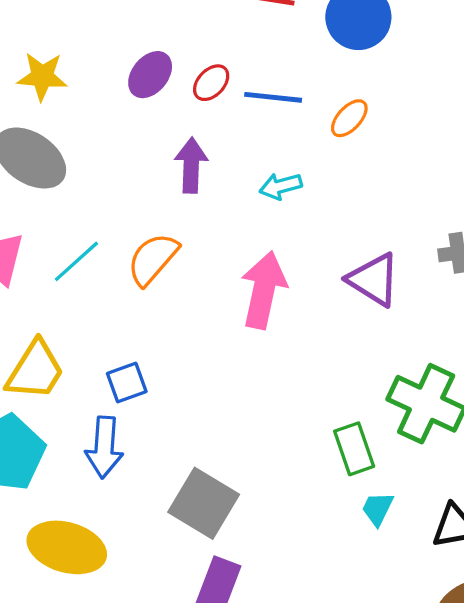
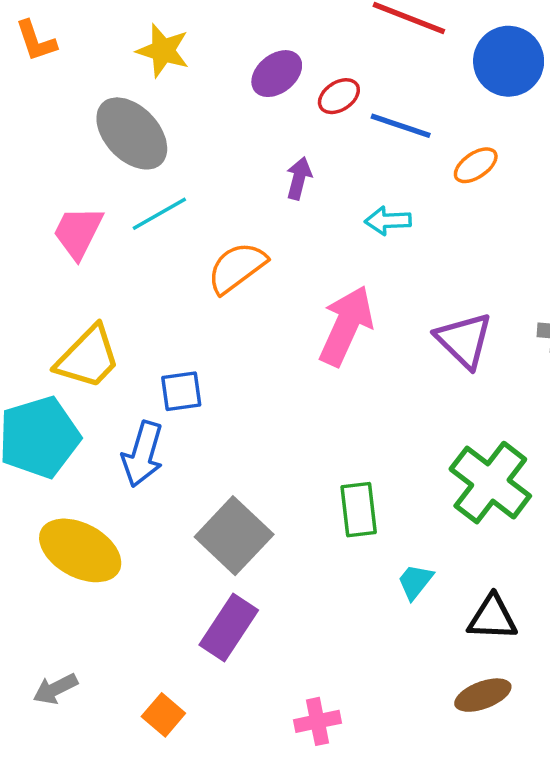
purple arrow: (191, 165) -> (299, 178), size x0.7
cyan line: (76, 261) -> (159, 214), moved
green rectangle: (354, 449) -> (359, 510), moved

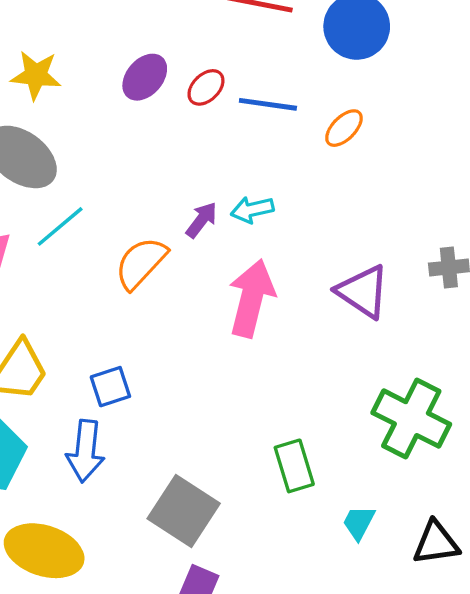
purple arrow: (299, 178) -> (202, 220), moved, turned 33
cyan arrow: (388, 221) -> (252, 210), moved

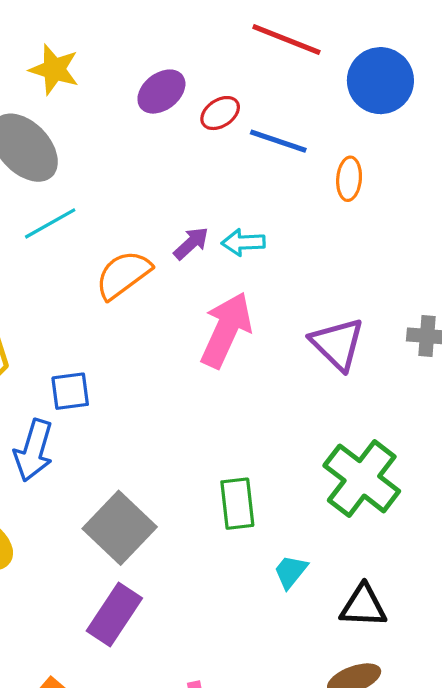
orange ellipse: (344, 128) -> (349, 179), turned -51

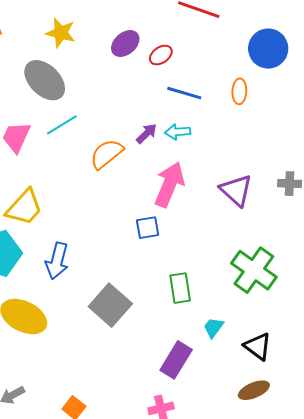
blue circle: (380, 81) -> (268, 49), moved
blue line: (278, 141) -> (184, 93), moved
blue square: (70, 391) -> (148, 228), moved
black triangle: (363, 606) -> (258, 346), turned 36
purple rectangle: (114, 615) -> (176, 360), moved

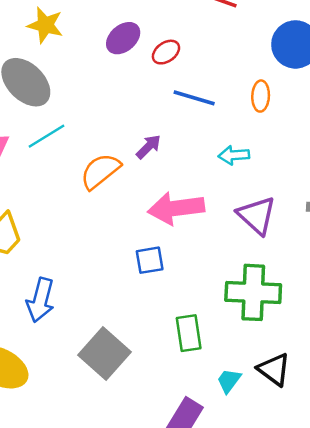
cyan arrow: (178, 132) -> (234, 155), moved
pink arrow: (169, 184) -> (176, 208), turned -120
green cross: (254, 270) -> (253, 292), moved, turned -33
black triangle: (258, 346) -> (274, 369), moved

